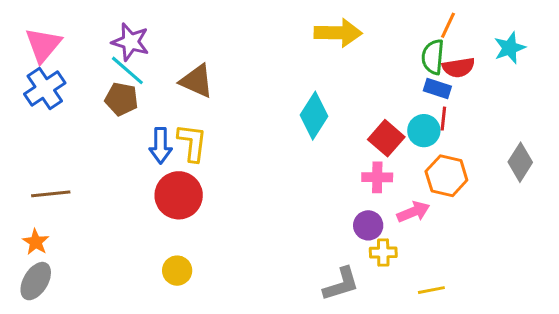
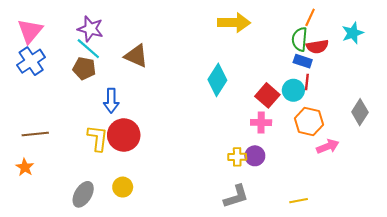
yellow L-shape: (192, 143) -> (98, 138), moved
pink arrow: (413, 212) -> (328, 146), moved
yellow cross: (383, 252) -> (237, 157), moved
gray ellipse: (36, 281) -> (83, 194), moved

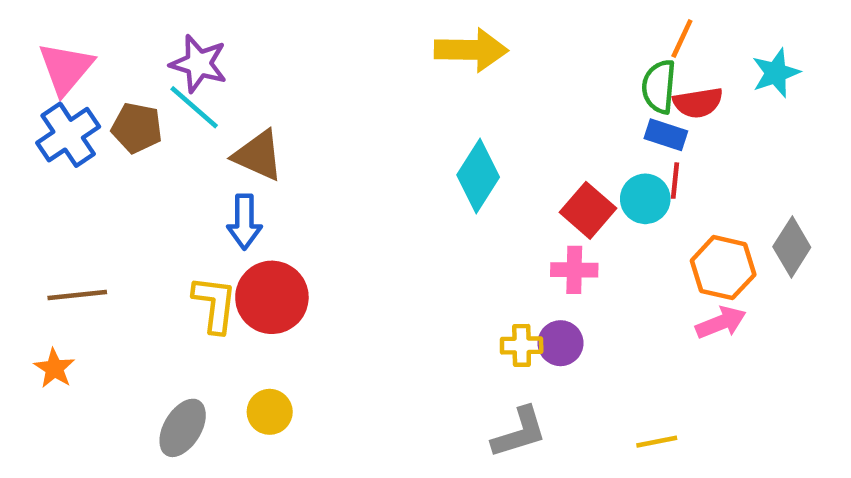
yellow arrow: (234, 23) -> (471, 50), moved
brown triangle: (136, 56) -> (258, 155), moved
brown pentagon: (84, 68) -> (137, 128), moved
orange hexagon: (309, 121) -> (723, 268), moved

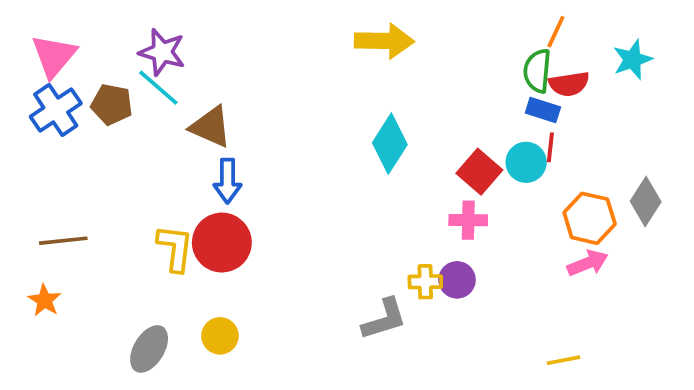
blue arrow: (244, 222) -> (227, 181), moved
gray L-shape: (519, 432) -> (384, 319), moved
yellow line: (657, 442) -> (563, 360), moved

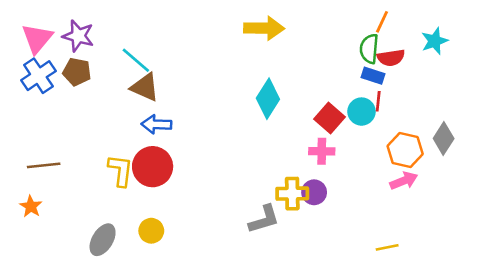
purple star: (162, 52) -> (78, 36), moved
cyan line: (158, 88) -> (136, 60), moved
blue arrow: (227, 181) -> (156, 124), turned 92
yellow cross: (425, 282) -> (292, 194), size x1.4

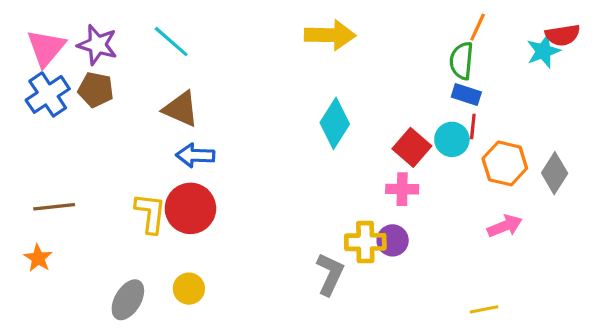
red semicircle: (391, 58) -> (563, 35), moved
cyan line: (136, 60) -> (171, 42), moved
orange hexagon: (405, 150) -> (505, 163), moved
gray L-shape: (264, 219) -> (330, 274), turned -48

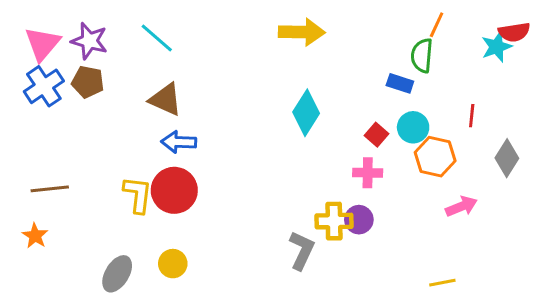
blue rectangle: (466, 94) -> (400, 83), moved
red line: (473, 127) -> (472, 116), moved
red square: (412, 147) -> (376, 135), size x0.7
orange hexagon: (505, 163) -> (435, 157), moved

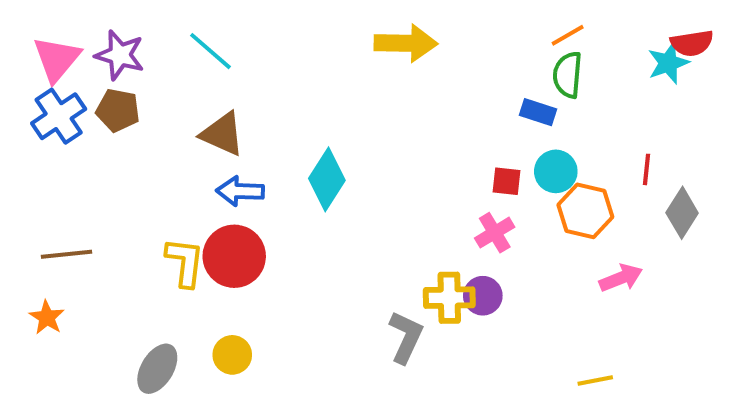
orange line: (437, 25) -> (568, 35), moved, turned 35
cyan diamond: (306, 113) -> (327, 179), moved
red line: (472, 116) -> (647, 169), moved
red square: (376, 135) -> (506, 181), turned -35
pink cross: (368, 173) -> (495, 233), turned -32

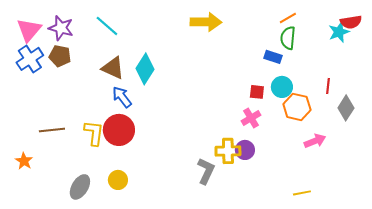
cyan diamond: (327, 179) -> (145, 69), moved
blue arrow: (240, 191) -> (122, 97), turned 50
brown line: (67, 254) -> (52, 130), moved

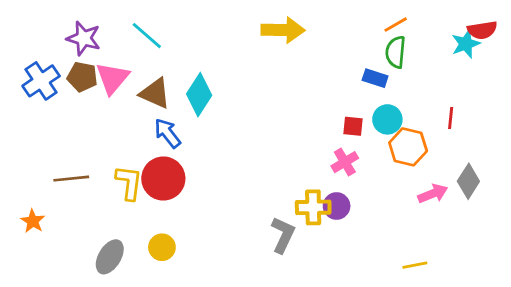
pink triangle: (29, 30) -> (112, 78), moved
gray diamond: (346, 108) -> (468, 181), moved

